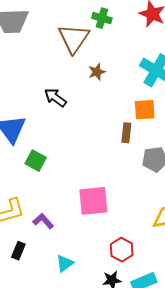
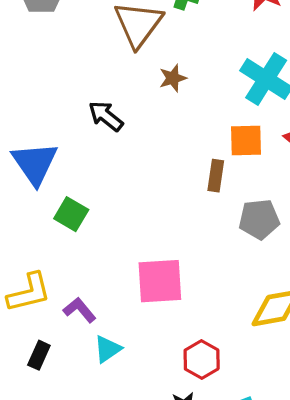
cyan triangle: (65, 263) -> (108, 349), moved

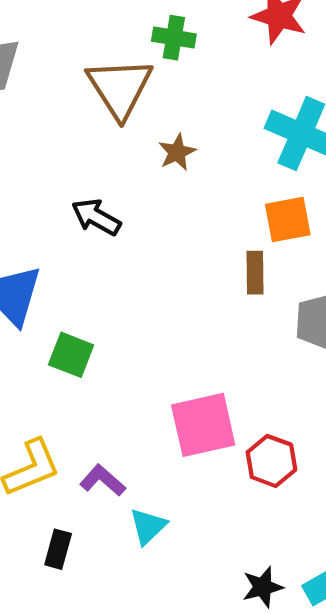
red hexagon: (202, 359) -> (271, 461), moved

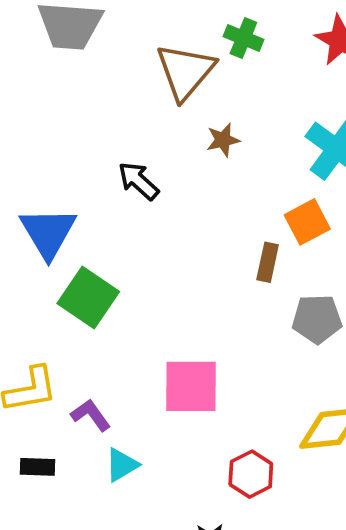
orange square: (288, 220) -> (307, 222), turned -30
green square: (71, 355) -> (88, 298), size x1.4
red hexagon: (271, 461) -> (251, 474), moved
black rectangle: (58, 549) -> (37, 467), turned 64

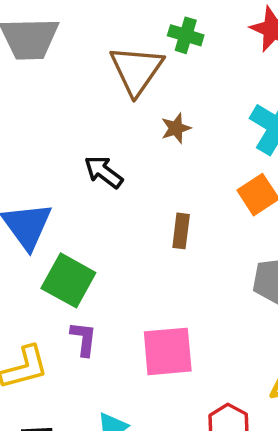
brown rectangle: (268, 262) -> (181, 231), moved
purple L-shape: (91, 415) -> (84, 339), moved, turned 48

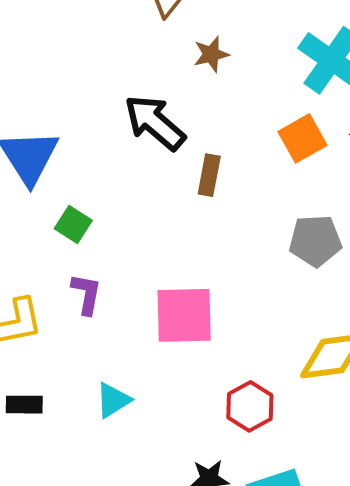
black arrow: (104, 172) -> (155, 123), moved, size x1.4
green square: (68, 280) -> (73, 224), size x0.6

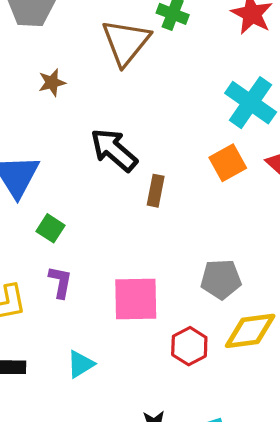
brown star: (211, 54) -> (52, 83), moved
gray pentagon: (315, 241) -> (221, 279), moved
red hexagon: (250, 406) -> (189, 346), moved

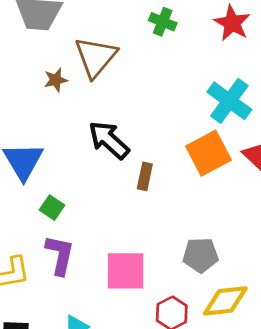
brown triangle: (126, 42) -> (96, 57), moved
orange square: (228, 163) -> (209, 153), size x1.4
purple L-shape: (60, 282) -> (60, 255), size x1.4

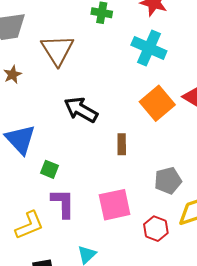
brown star: (56, 80) -> (13, 75), moved
cyan cross: (229, 101) -> (149, 48), moved
brown rectangle: (145, 176) -> (122, 144), moved

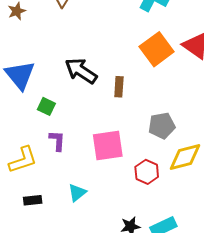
black arrow: (81, 110) -> (81, 71), moved
purple L-shape: (63, 203) -> (57, 141), size x0.7

